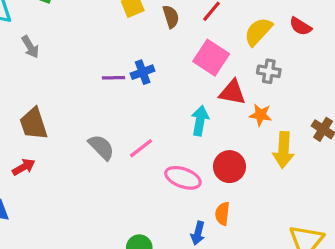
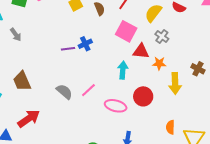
gray cross: (269, 71) -> (162, 36), turned 32
red arrow: (24, 167) -> (29, 119), moved, size x1.6
orange semicircle: (222, 214) -> (170, 127), moved

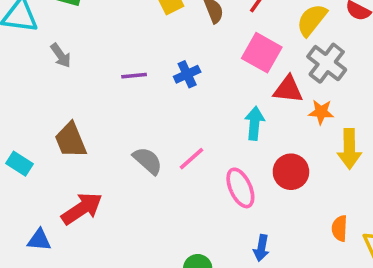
gray cross: (162, 36) -> (327, 63), size x1.5
purple line: (68, 49) -> (134, 76), moved
pink ellipse: (116, 106) -> (240, 188), turned 50

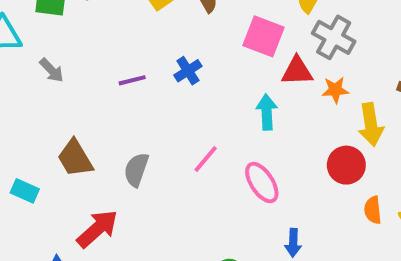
gray semicircle: (148, 161) -> (136, 170), moved, turned -104
red circle: (291, 172) -> (346, 165), moved

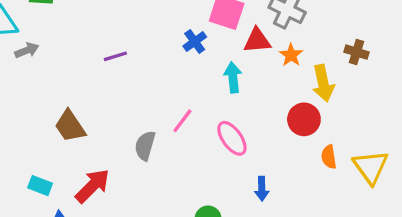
gray arrow: (52, 70) -> (27, 50), moved, turned -65
blue cross: (188, 71) -> (195, 42), moved
orange star: (335, 90) -> (291, 55), turned -30
gray semicircle: (136, 170) -> (145, 146), moved
cyan rectangle: (25, 191) -> (40, 186), moved

